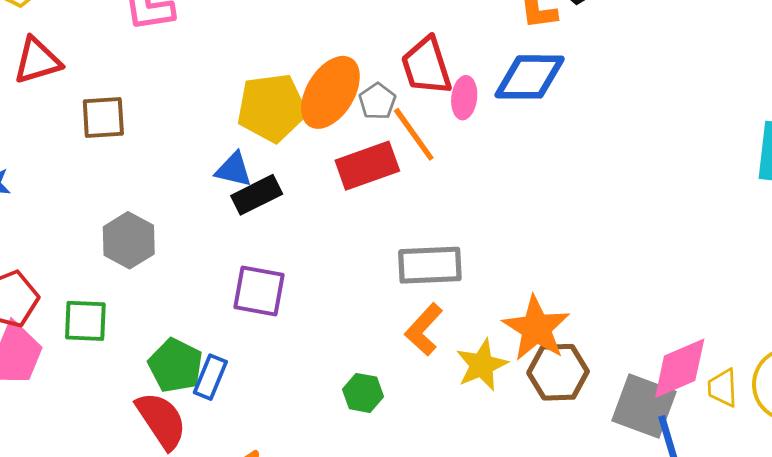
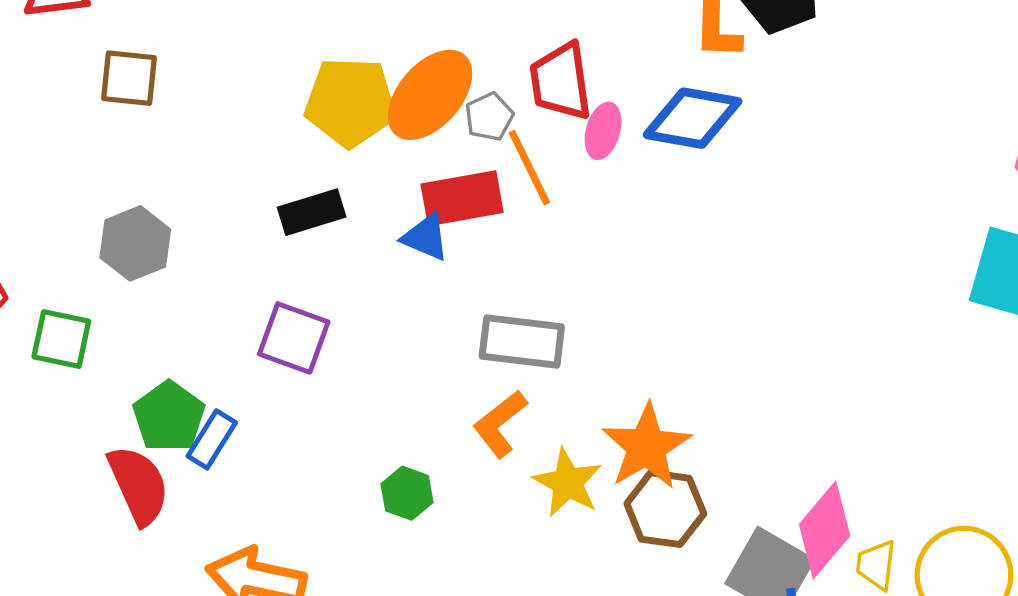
blue triangle: (234, 170) -> (426, 237), moved
yellow star: (482, 365) -> (568, 483), turned -30
pink diamond: (680, 368) -> (825, 530), turned -36

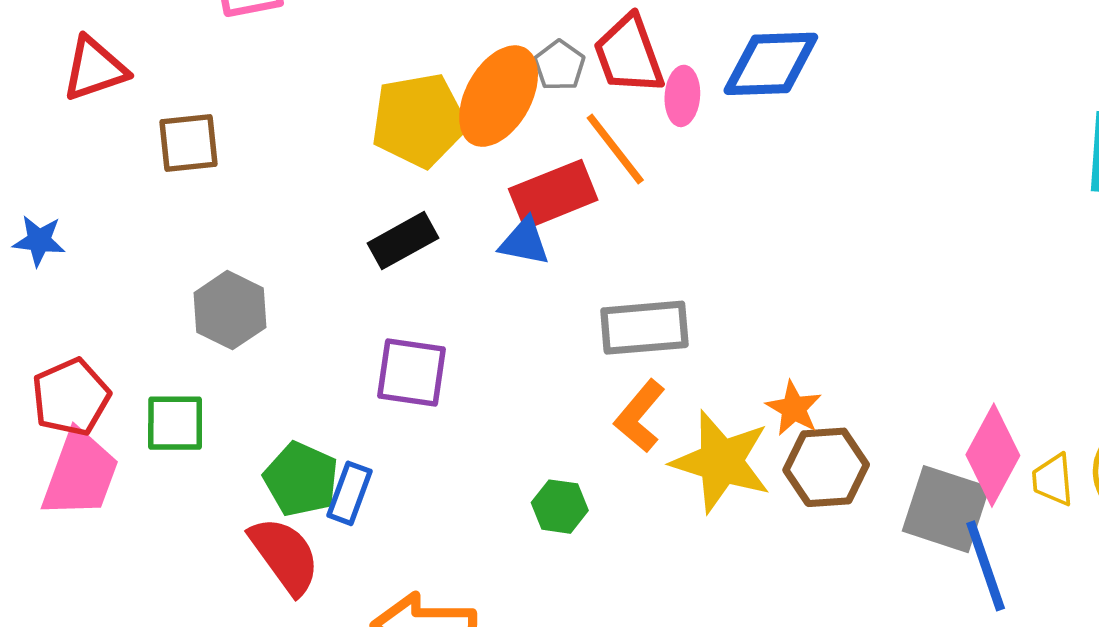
gray pentagon: (489, 117) -> (559, 65), moved
orange star: (646, 447) -> (794, 408), size x0.6
yellow star: (568, 483) -> (721, 462), size x1.4

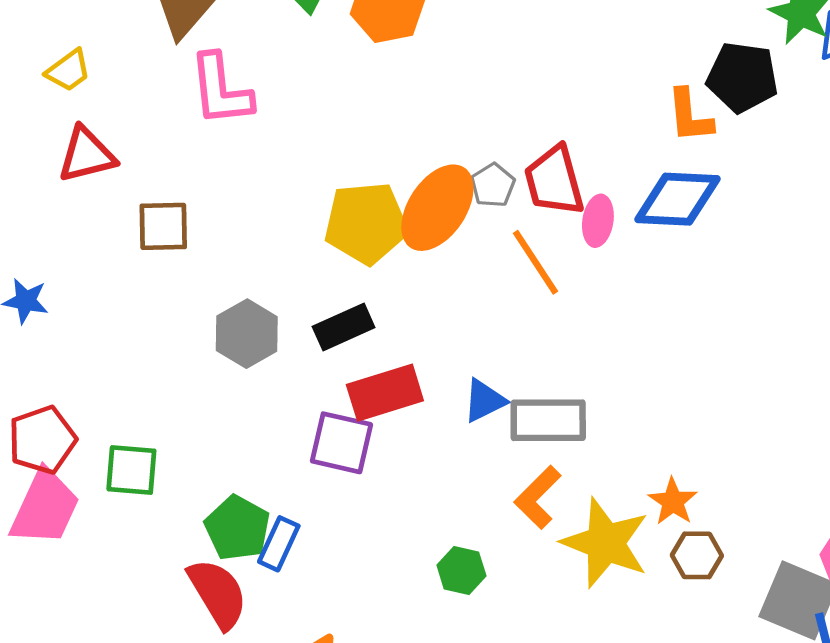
red rectangle: (553, 194) -> (385, 393), moved
blue triangle: (524, 242) -> (484, 401), moved, turned -42
gray hexagon: (230, 310) -> (247, 334), moved
brown hexagon: (826, 467) -> (697, 555), size x0.7

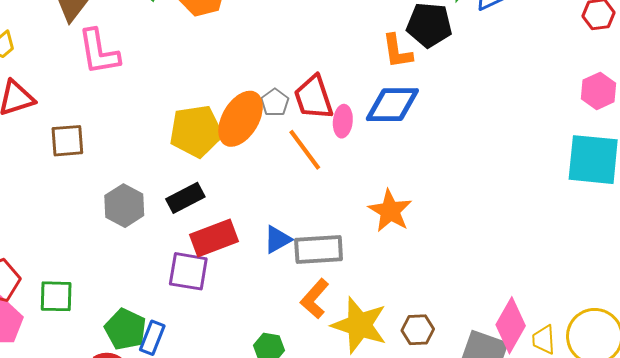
orange star: (673, 502) -> (390, 211), moved, size x1.4

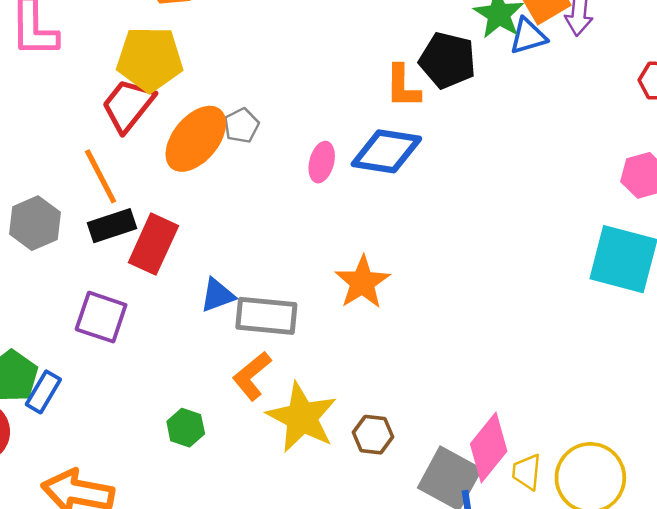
red trapezoid: (314, 97) -> (128, 105), moved, turned 48
yellow pentagon: (196, 131) -> (150, 59), moved
orange line: (305, 150) -> (101, 176), moved
red rectangle: (214, 238) -> (153, 244), moved, turned -54

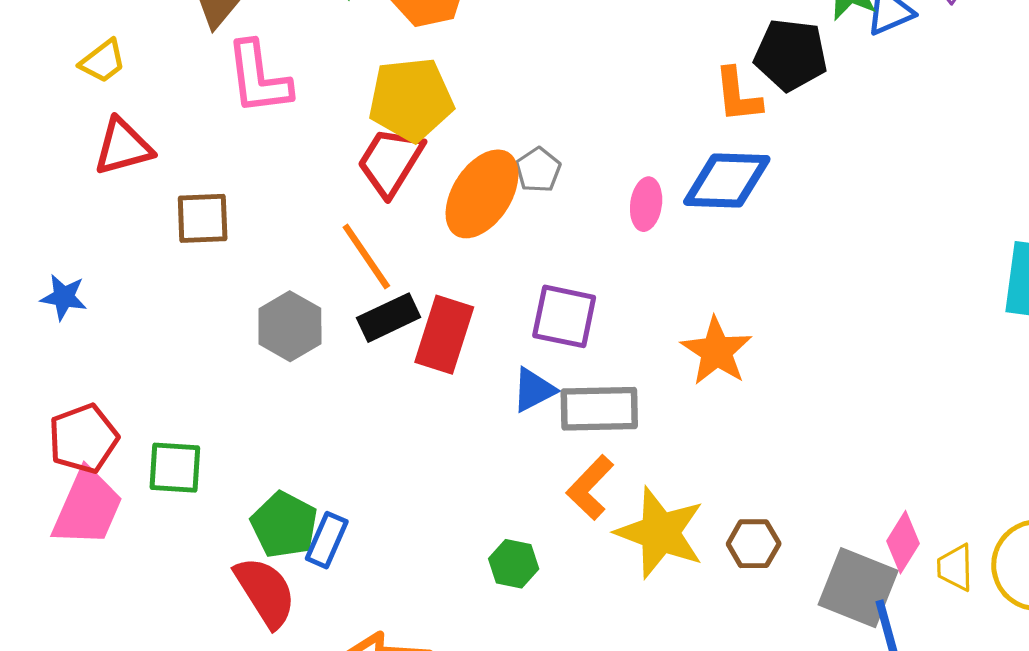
purple square: (101, 317) -> (564, 316), moved
pink diamond: (489, 447) -> (903, 542), size x0.7

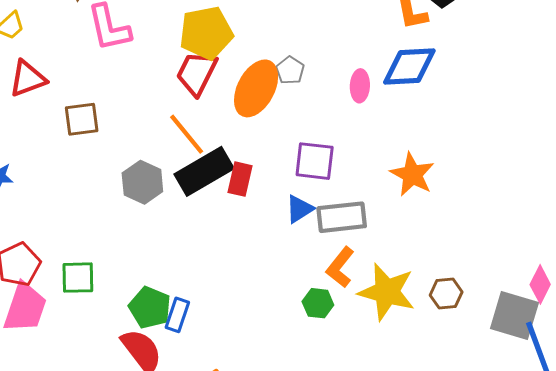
black rectangle: (389, 318) -> (204, 171), size x1.5
red rectangle: (444, 335) -> (240, 179), size x0.7
green hexagon: (514, 564) -> (318, 303), moved

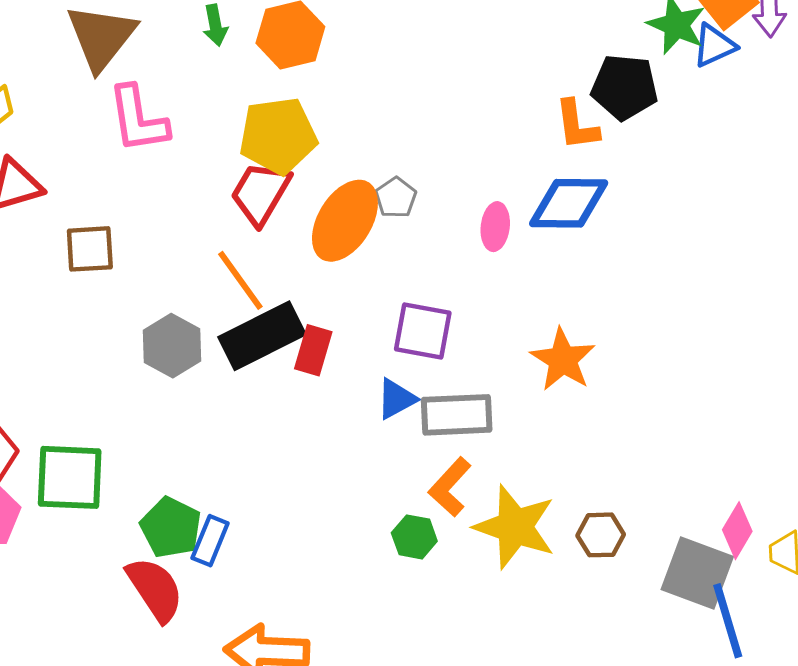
green square: (78, 278) -> (70, 477), size x1.4

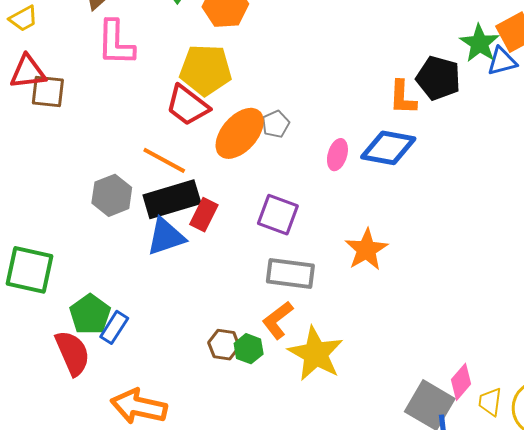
red trapezoid: (261, 193) -> (187, 105), turned -93
brown square: (90, 249) -> (48, 91), moved
orange line: (240, 280) -> (164, 160), turned -36
blue triangle: (396, 399) -> (166, 237), moved, size x1.4
brown hexagon: (601, 535) -> (224, 345), moved

